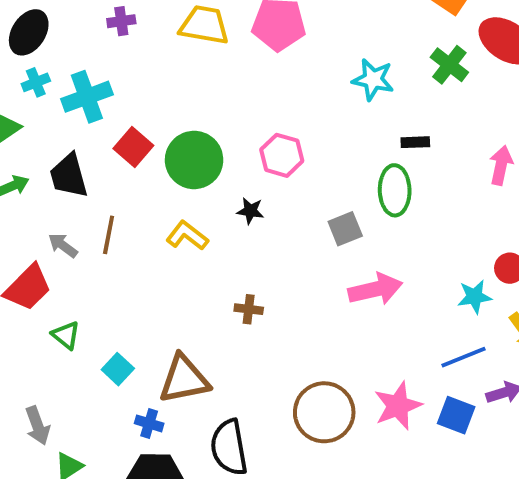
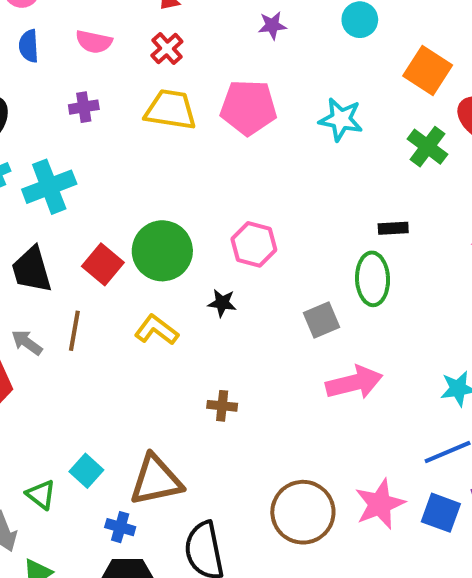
cyan star: (373, 80) -> (341, 119), moved
red square: (133, 147) -> (103, 264), moved
green triangle: (66, 335) -> (41, 495), moved

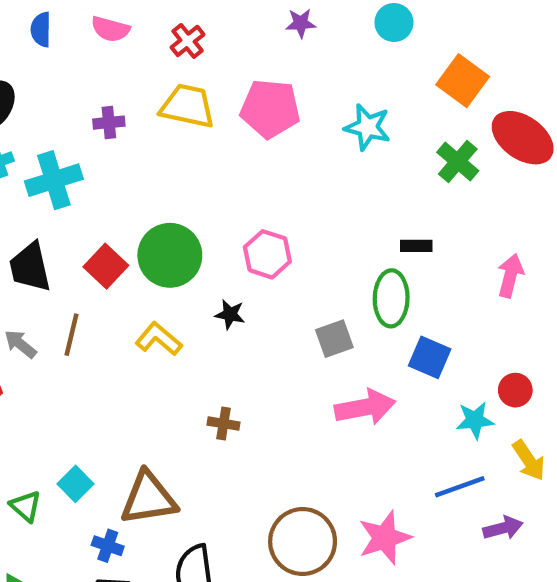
purple cross: (84, 107) -> (109, 123), moved
blue square: (441, 513) -> (430, 357), moved

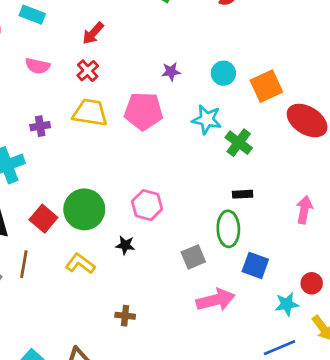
cyan circle: (394, 22) -> (223, 73), moved
purple star: (301, 23) -> (171, 72), moved
orange square: (463, 81) -> (266, 86), turned 32
green cross: (458, 161) -> (239, 143), moved

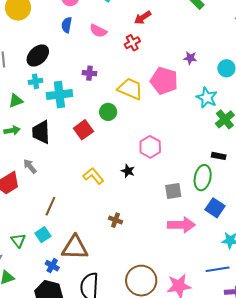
yellow trapezoid: (90, 113) -> (130, 89), moved
green circle: (84, 209) -> (108, 112), moved, size x0.6
red square: (43, 219) -> (83, 130), moved
brown line: (24, 264) -> (50, 206), moved

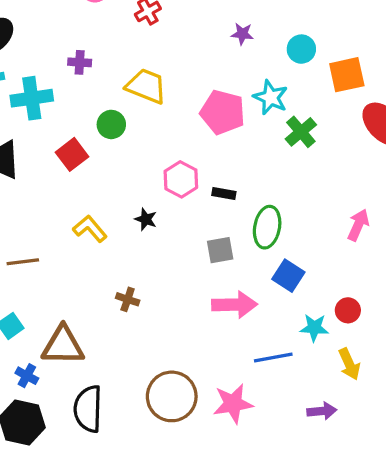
pink pentagon: (164, 81) -> (223, 112), moved
black rectangle: (219, 156) -> (224, 193), moved
brown line: (50, 206) -> (23, 262), moved, turned 60
blue line: (218, 269) -> (273, 358), moved

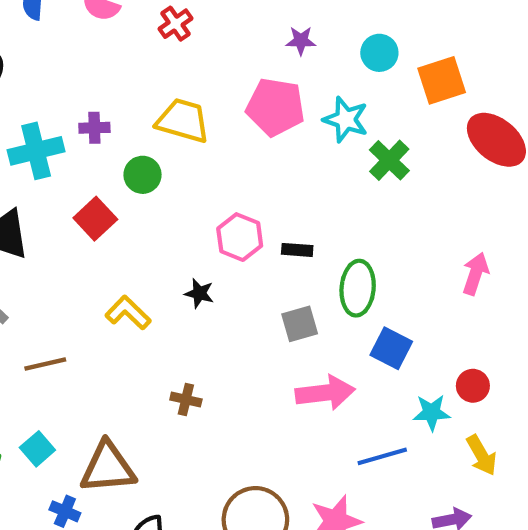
purple cross: (80, 62) -> (94, 128), moved
pink pentagon: (223, 112) -> (276, 107), moved

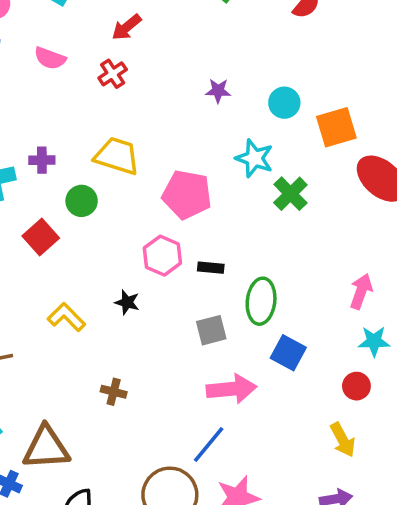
pink pentagon: (276, 107) -> (187, 195), moved
cyan star: (431, 412) -> (374, 341), moved
yellow arrow: (482, 455) -> (343, 440), moved
blue line: (382, 456) -> (209, 445), moved, turned -36

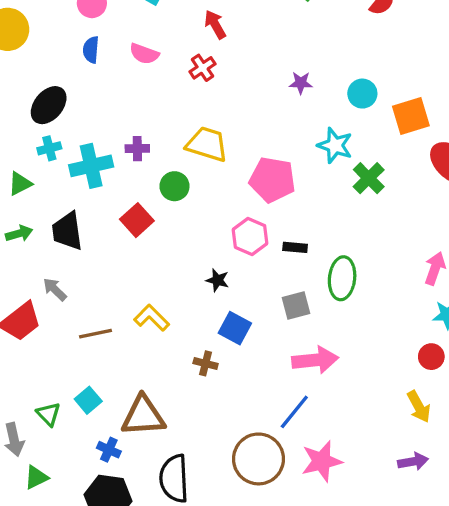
red arrow: (126, 27) -> (215, 24), turned 100
yellow L-shape: (66, 317) -> (152, 318), moved
blue square: (288, 353) -> (235, 328), moved

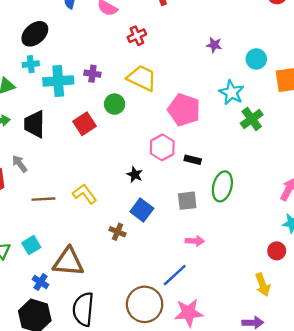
red cross: (203, 68) -> (137, 36), moved
pink arrow: (315, 360) -> (195, 241), size x0.6

